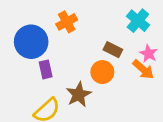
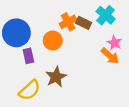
orange cross: (67, 22) -> (68, 22), moved
brown rectangle: (113, 50) -> (84, 23), moved
orange circle: (102, 72) -> (53, 41), moved

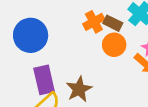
orange circle: (53, 41) -> (114, 45), moved
purple rectangle: (28, 56) -> (44, 80), moved, size x1.5

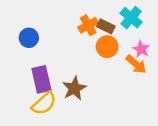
blue circle: (31, 35) -> (29, 38), size x0.6

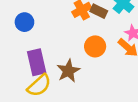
orange circle: (107, 47) -> (95, 46), moved

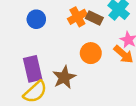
blue circle: (24, 22) -> (36, 19), moved

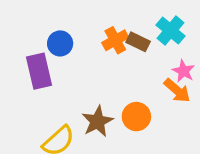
orange circle: (91, 53) -> (136, 117), moved
purple rectangle: (33, 69) -> (39, 71), moved

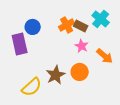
pink star: (184, 71) -> (82, 46), moved

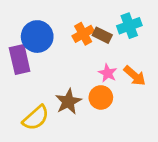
cyan cross: (101, 19) -> (129, 26), turned 30
blue circle: (33, 27) -> (37, 37), size x1.5
pink star: (82, 46) -> (108, 73), moved

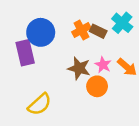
cyan cross: (129, 26) -> (122, 23), turned -30
brown star: (68, 102) -> (79, 68), moved, turned -30

